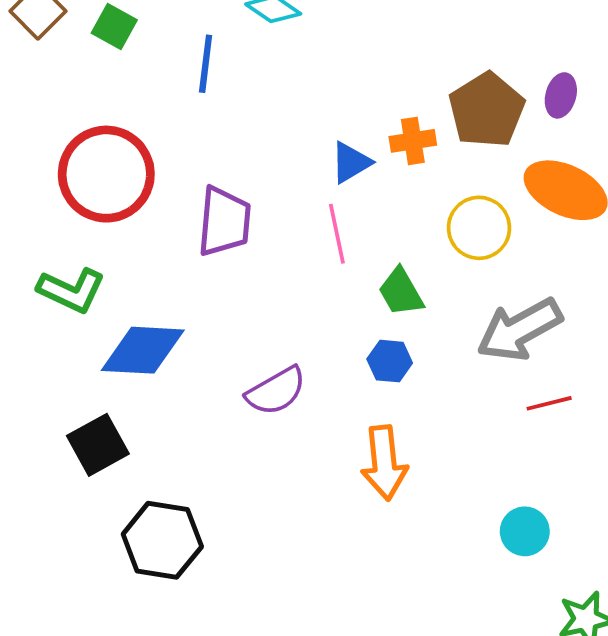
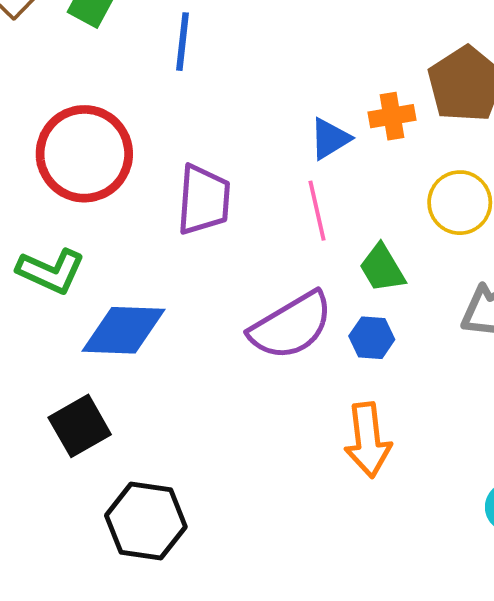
purple semicircle: (276, 391) -> (291, 326), moved, size x1.4

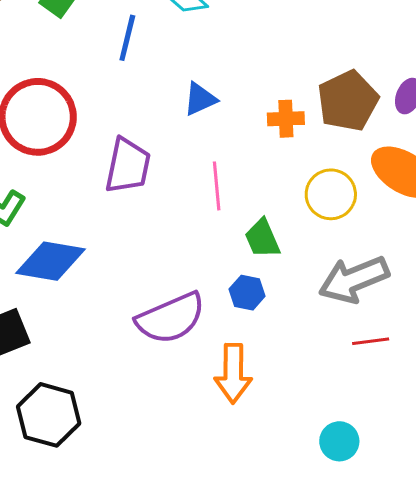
blue triangle: (330, 139) -> (200, 99), moved
purple semicircle: (291, 326) -> (171, 318), moved

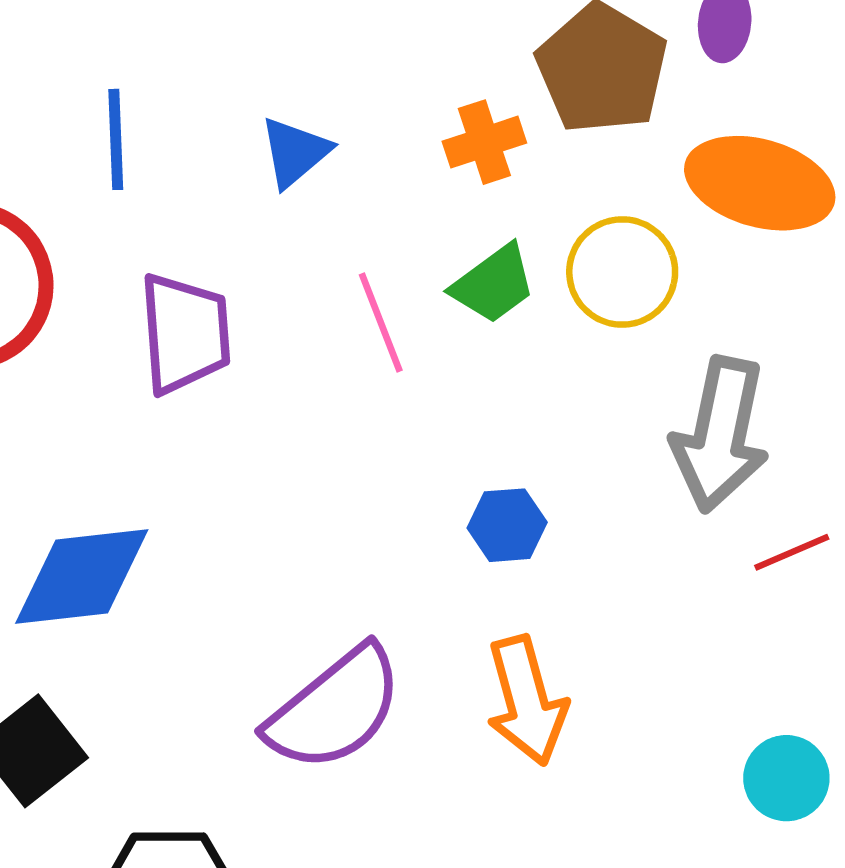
blue line: (127, 38) -> (116, 139), moved
green trapezoid: (262, 238) -> (494, 284), moved, turned -87
gray arrow: (354, 279) -> (720, 434), turned -40
purple semicircle: (171, 318) -> (335, 709), moved

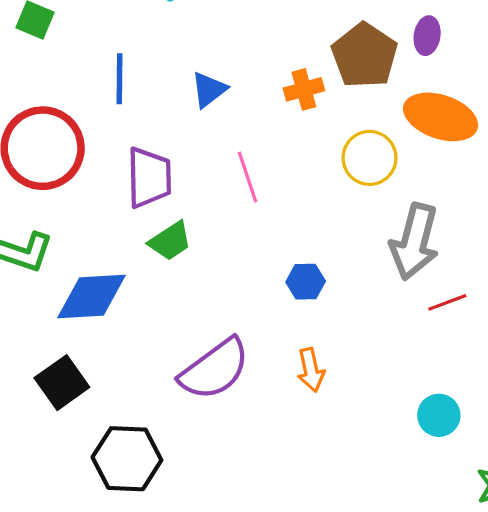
green trapezoid: (494, 284) -> (170, 241), moved
orange arrow: (527, 701) -> (311, 370), size x0.7

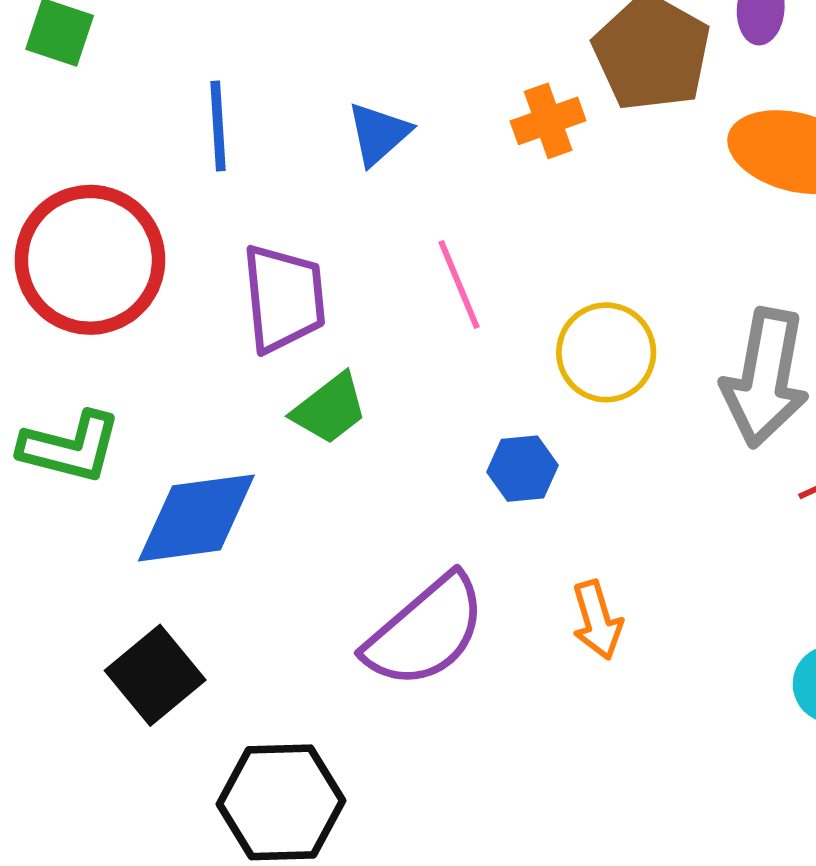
yellow circle: (370, 158) -> (606, 352), moved
blue hexagon: (306, 282) -> (522, 469), moved

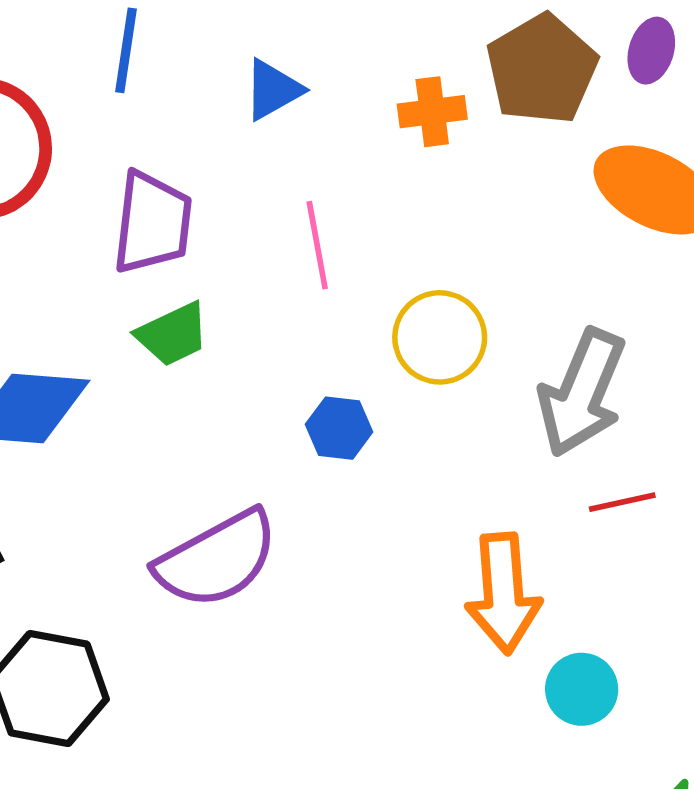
orange arrow: (597, 620) -> (503, 593), moved, size x1.6

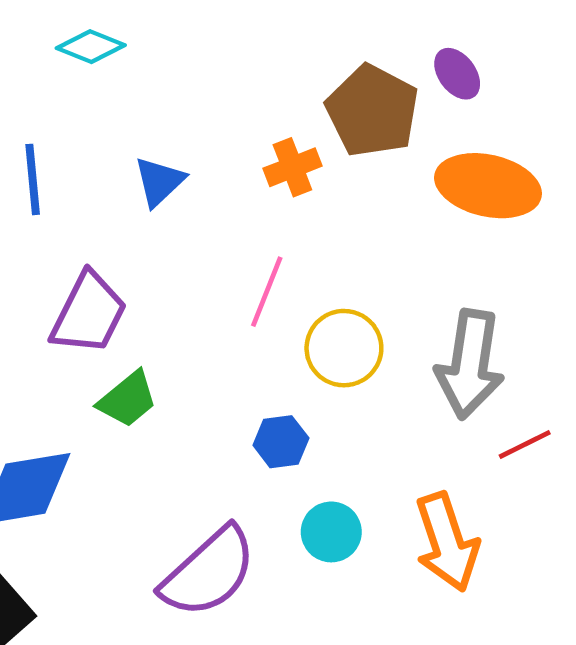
purple ellipse: (651, 51) -> (457, 74), turned -39
purple trapezoid: (152, 223) -> (89, 313), turned 34
pink line: (317, 245) -> (267, 292), moved, turned 46
cyan circle: (582, 689) -> (331, 532), moved

